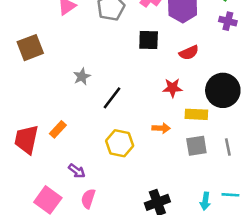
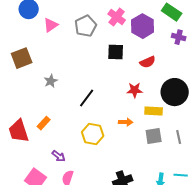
gray star: (82, 77) -> (51, 81), moved
red trapezoid: (26, 139) -> (19, 131), turned -30

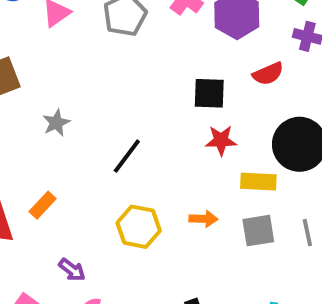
black square: (116, 52) -> (209, 93), moved
red semicircle: (148, 62) -> (268, 74), moved
orange arrow: (126, 122) -> (203, 219), moved

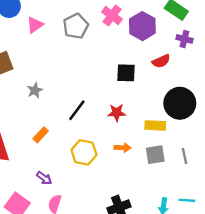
red star: (221, 140) -> (117, 113), moved
orange rectangle: (43, 205) -> (41, 135), moved

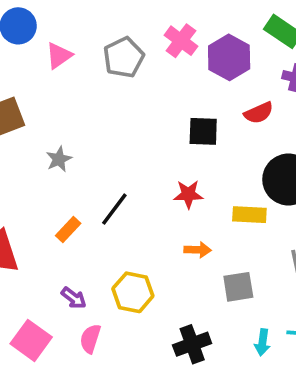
black line: (77, 110) -> (114, 209), moved
yellow hexagon: (84, 152) -> (133, 292), moved
gray square: (155, 155) -> (238, 287), moved

